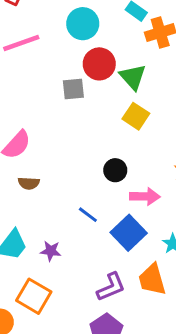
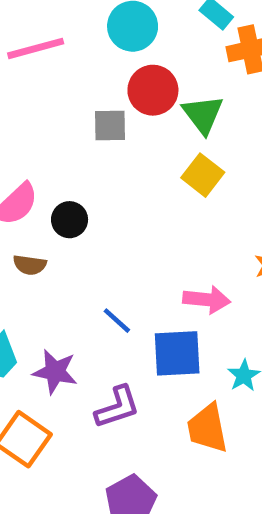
black circle: (115, 170) -> (70, 220), moved
blue square: (129, 233) -> (177, 353), turned 36
purple star: (51, 251) -> (55, 372), size x1.4
purple L-shape: (111, 287) -> (117, 407), moved

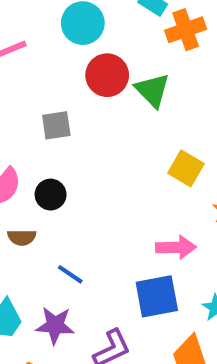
gray square: (110, 126) -> (56, 125), moved
yellow square: (203, 175) -> (186, 168), moved
blue line: (117, 321) -> (70, 274), moved

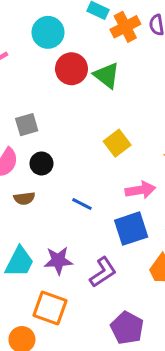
gray square: (56, 125) -> (27, 125), moved
yellow square: (186, 168) -> (117, 143), moved, turned 30
blue line: (70, 274) -> (82, 204), moved

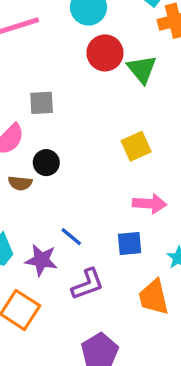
black circle: (41, 163) -> (46, 163), moved
blue line: (82, 204) -> (71, 237), moved
blue square: (131, 229) -> (130, 244), size x0.7

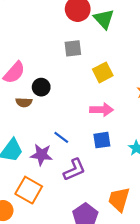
gray square: (42, 103) -> (73, 48), moved
pink arrow: (150, 204) -> (102, 110), moved
orange trapezoid: (154, 297) -> (119, 199), moved, turned 32

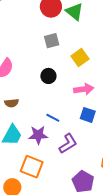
black circle: (41, 87) -> (48, 76), moved
brown semicircle: (24, 102) -> (12, 103), moved
blue square: (102, 140) -> (88, 115), turned 35

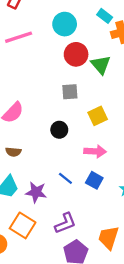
blue line: (53, 118) -> (65, 178), moved
purple L-shape: (68, 144) -> (65, 223), moved

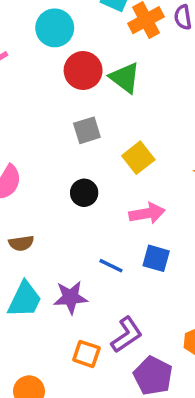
orange square: (23, 225) -> (86, 354), moved, size x0.7

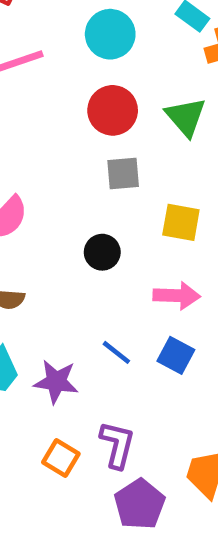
red circle: (83, 70) -> (113, 110), moved
yellow square: (138, 158) -> (181, 222), turned 36
purple L-shape: (127, 335) -> (117, 445), turned -54

